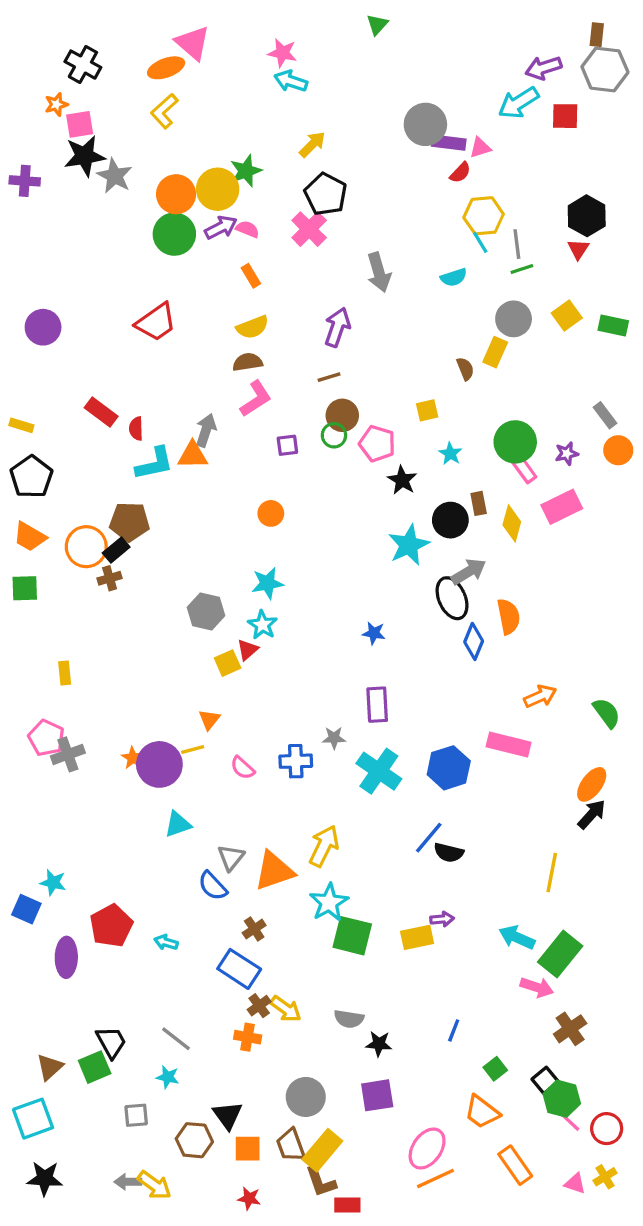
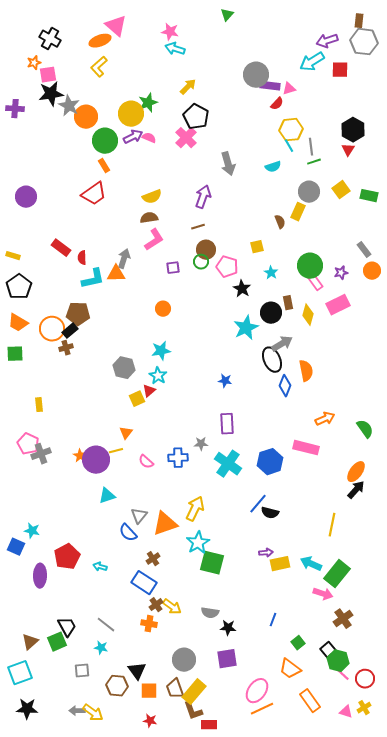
orange circle: (176, 194) -> (86, 117), moved
orange rectangle: (251, 276) -> (104, 166), moved
yellow rectangle: (417, 937) -> (280, 564), moved

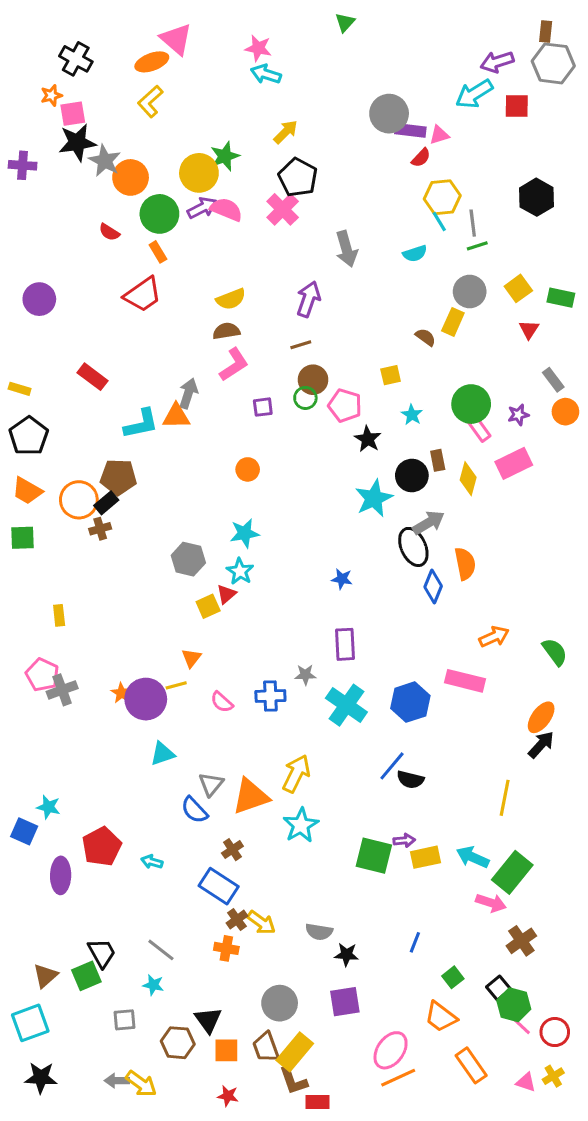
pink semicircle: (149, 138) -> (226, 209), size x1.5
red triangle: (348, 150) -> (529, 330), moved
brown semicircle: (280, 222) -> (426, 337), turned -32
red semicircle: (82, 258) -> (109, 232), moved, turned -56
green square: (212, 563) -> (374, 856), moved

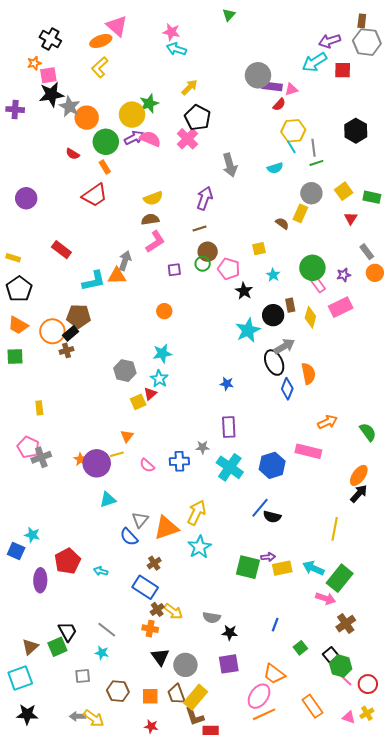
orange trapezoid: (441, 1017) -> (274, 674), moved
black triangle: (208, 1020) -> (160, 657), moved

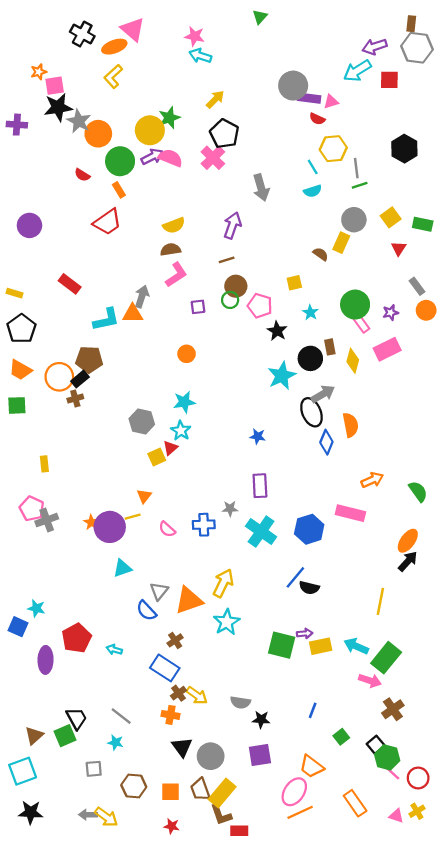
black cross: (50, 39) -> (82, 34), moved
red semicircle: (279, 105) -> (317, 119), turned 72
cyan line: (291, 147) -> (313, 167), moved

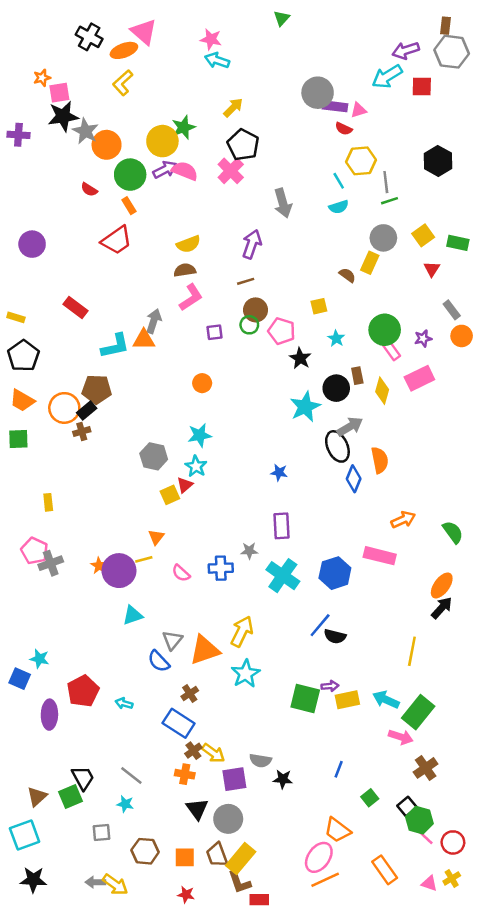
purple square: (260, 755) -> (234, 779), moved

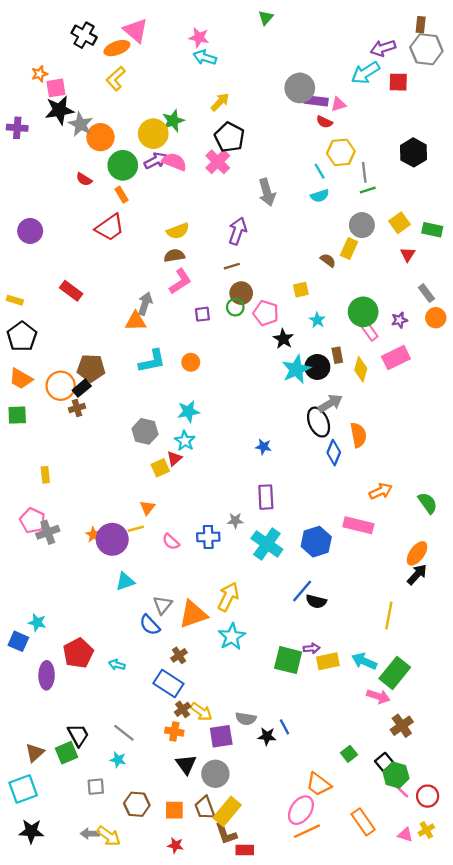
cyan L-shape: (115, 346) -> (152, 361), moved
cyan star: (305, 407) -> (296, 369), moved
blue line: (339, 769) -> (285, 727), moved, turned -49

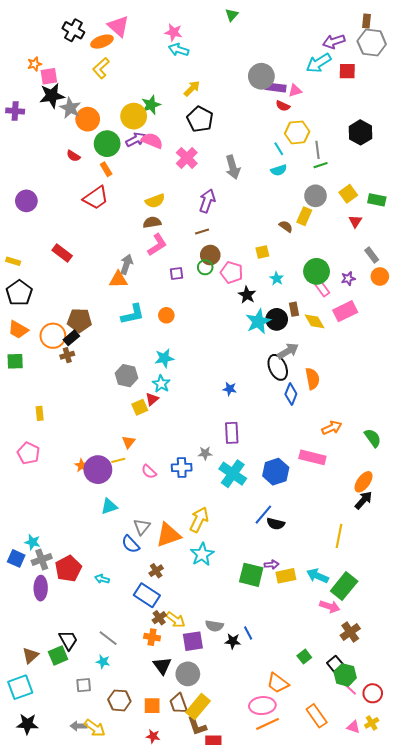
pink cross: (218, 162) -> (187, 158), moved
yellow diamond: (361, 369) -> (314, 321), turned -45
gray cross: (48, 532) -> (42, 559), moved
pink ellipse: (301, 810) -> (262, 706), turned 50

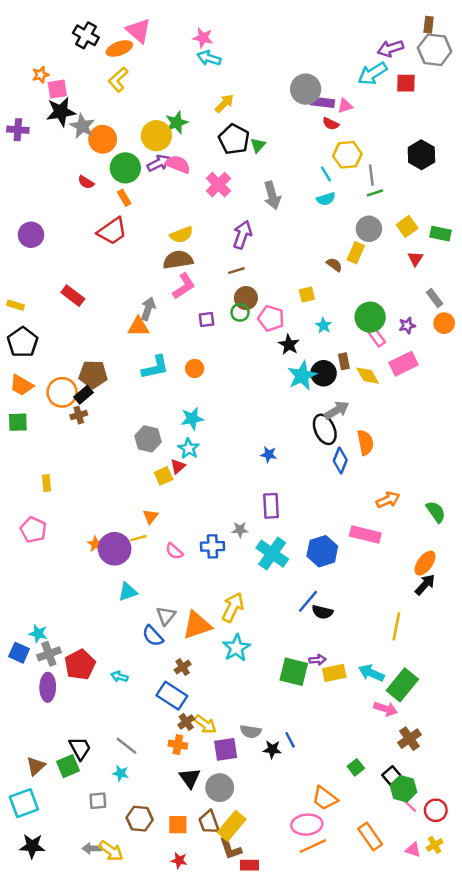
green triangle: (232, 15) -> (258, 145), moved
brown semicircle: (152, 222) -> (178, 260), size x1.4

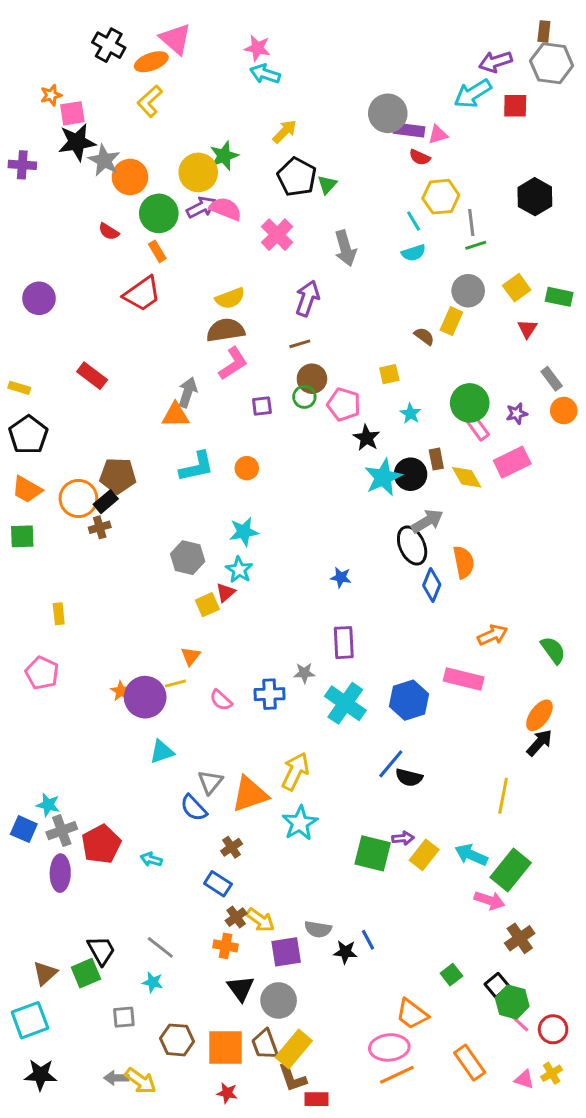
yellow rectangle: (334, 673) -> (424, 855), turned -40
blue rectangle: (172, 696) -> (218, 884), size x0.7
orange square: (178, 825) -> (226, 1047), size x1.5

